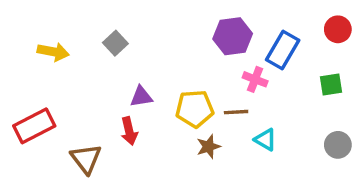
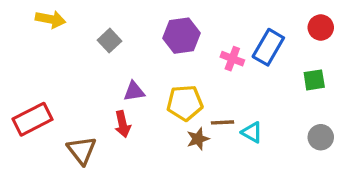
purple hexagon: (233, 36) -> (182, 36), moved
yellow arrow: (53, 52) -> (51, 19), moved
pink cross: (255, 79) -> (232, 59), moved
brown line: (236, 112) -> (222, 122), moved

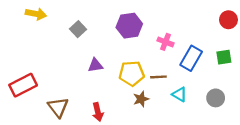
blue rectangle: (268, 47) -> (191, 58), moved
brown line: (222, 122) -> (158, 77), moved
red arrow: (123, 124) -> (98, 112), moved
gray circle: (321, 137) -> (216, 98), moved

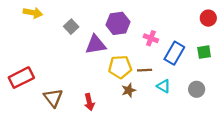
purple triangle: (95, 65) -> (96, 45), moved, size x1.5

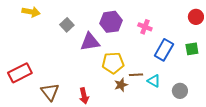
pink cross: (151, 38) -> (145, 27), moved
brown line: (145, 70) -> (136, 75), moved
gray circle: (197, 89) -> (180, 91), moved

